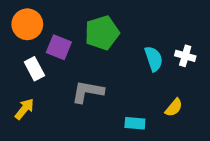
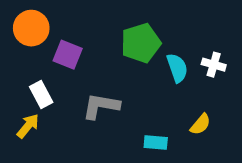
green pentagon: (102, 33) -> (141, 43), moved
white rectangle: (34, 69) -> (41, 94), moved

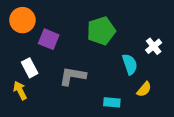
white cross: (214, 65) -> (154, 46), turned 35
cyan semicircle: (177, 68) -> (130, 64), moved
yellow arrow: (28, 126) -> (20, 90), turned -66

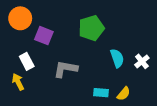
white cross: (154, 46) -> (142, 61), moved
yellow semicircle: (144, 89) -> (124, 94), moved

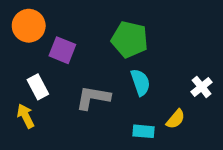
green pentagon: (91, 28) -> (130, 40), turned 30
cyan semicircle: (117, 58) -> (140, 82), moved
yellow semicircle: (124, 94) -> (176, 119), moved

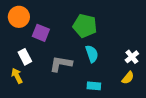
yellow semicircle: (176, 119) -> (128, 78), moved

